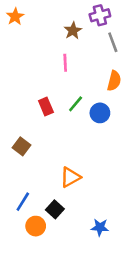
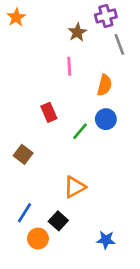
orange semicircle: (114, 81) -> (104, 85), moved
green line: (76, 104) -> (80, 131), moved

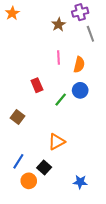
pink line: (69, 66) -> (59, 57), moved

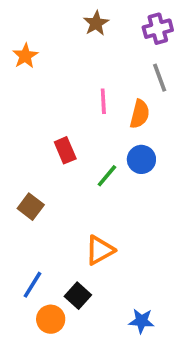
purple cross: (80, 12) -> (158, 29), moved
orange star: (12, 13) -> (25, 56), moved
brown star: (59, 25) -> (96, 23), moved
gray line: (90, 34) -> (160, 78), moved

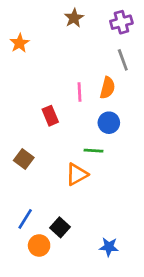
pink line: (103, 101) -> (80, 92), moved
green line: (107, 176) -> (94, 151), moved, turned 54
orange triangle: (100, 250) -> (77, 174), moved

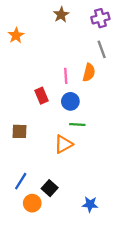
blue circle: (109, 123) -> (70, 101), moved
brown square: (24, 159) -> (20, 131), turned -35

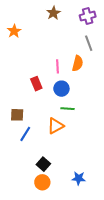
blue line: (21, 181) -> (25, 134), moved
orange circle: (32, 203) -> (42, 182), moved

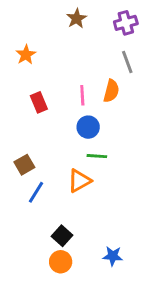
orange star: (14, 31) -> (26, 55), moved
red rectangle: (36, 84) -> (39, 102), moved
brown square: (17, 115) -> (24, 165), turned -32

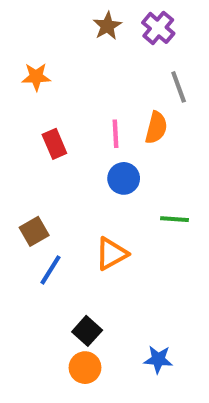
purple cross: (126, 23) -> (158, 28), moved, turned -35
orange star: (26, 55) -> (36, 77), turned 30
green line: (97, 156) -> (174, 219), moved

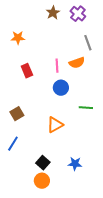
orange semicircle: (156, 128) -> (77, 63), turned 56
blue line: (50, 270) -> (13, 144), moved
blue star: (158, 359) -> (75, 164), moved

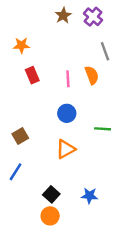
orange semicircle: (77, 63) -> (92, 75), turned -91
red rectangle: (27, 71) -> (32, 75), moved
blue circle: (61, 88) -> (67, 113), moved

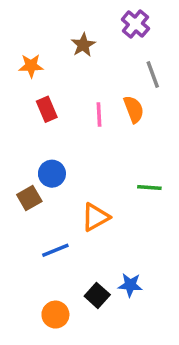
brown star: (63, 16) -> (83, 45), moved
blue circle: (67, 113) -> (52, 174), moved
blue line: (15, 172) -> (55, 250), moved, turned 36
black square: (51, 194) -> (97, 295), moved
orange circle: (50, 216) -> (55, 315), moved

